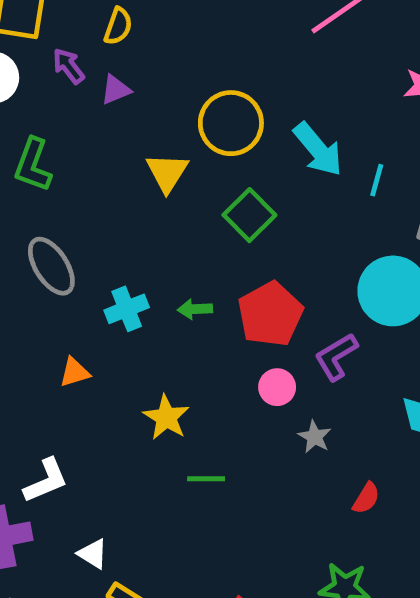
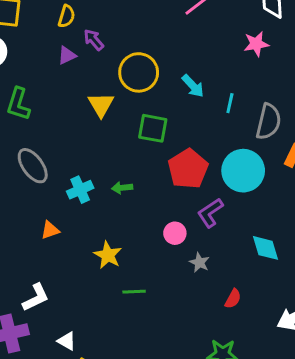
purple arrow: (69, 66) -> (94, 40), moved
cyan arrow: (318, 149) -> (193, 86), size x0.7
green square: (249, 215) -> (153, 128), turned -32
red pentagon: (270, 314) -> (188, 169), moved

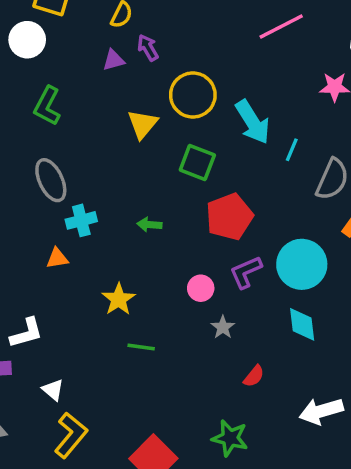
cyan arrow: (193, 86) -> (253, 122), size x1.5
cyan circle: (243, 171) -> (302, 264), moved
cyan cross: (80, 190) -> (81, 220), moved

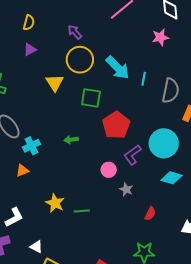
purple arrow: (148, 48) -> (75, 32), moved
yellow star: (119, 299) -> (55, 203), moved
cyan diamond: (302, 324) -> (171, 178), turned -55

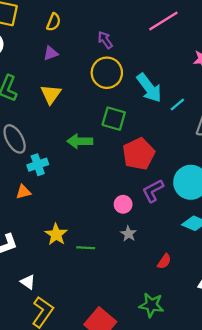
cyan line: (144, 79) -> (177, 105), turned 32
yellow triangle: (55, 83) -> (51, 94), moved
green arrow: (71, 140) -> (80, 141), moved, size x1.5
gray star: (126, 189) -> (128, 234), moved

